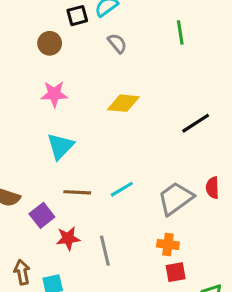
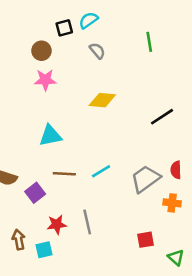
pink star: (54, 94) -> (45, 80), moved
cyan triangle: (60, 146) -> (50, 136), turned 35
red star: (68, 238) -> (57, 224), moved
orange cross: (168, 245) -> (172, 203), moved

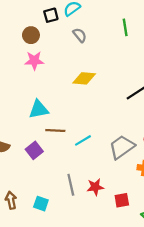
brown line: (64, 174) -> (55, 130), moved
purple square: (35, 193) -> (34, 150), moved
red star: (57, 224) -> (95, 187), moved
cyan square: (44, 250) -> (41, 204), moved, turned 32

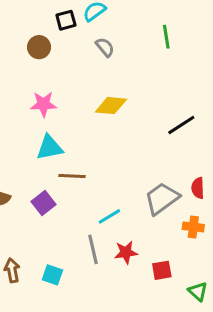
pink star: (34, 61) -> (44, 104), moved
cyan line: (83, 140) -> (109, 216), moved

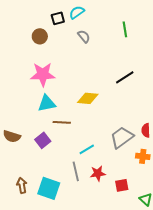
pink star: (44, 104) -> (43, 74), size x1.4
yellow diamond: (111, 106) -> (88, 98), moved
black line: (181, 125) -> (125, 77), moved
cyan square: (52, 275) -> (49, 188), size x1.6

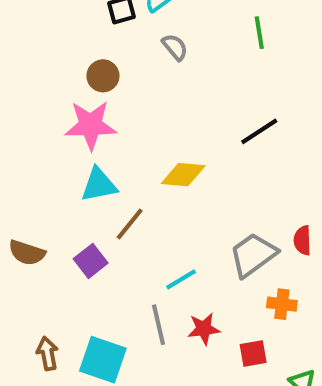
brown circle: (40, 36) -> (103, 76), moved
brown line: (62, 122) -> (130, 224), turned -54
orange cross: (143, 156) -> (282, 304), moved

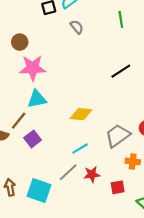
brown circle: (103, 76) -> (20, 42), moved
yellow diamond: (183, 175) -> (81, 114), moved
brown line: (130, 224) -> (19, 121), moved
gray line: (158, 325) -> (68, 172), turned 60

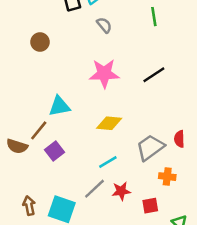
pink star: (33, 68) -> (104, 74), moved

